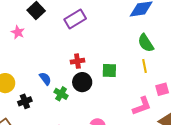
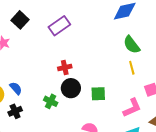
green square: (109, 71) -> (98, 94), moved
blue semicircle: (45, 79) -> (16, 88), moved

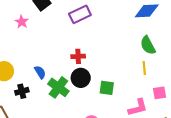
blue semicircle: (16, 88) -> (40, 72), moved
green cross: (51, 101) -> (58, 87), size x1.5

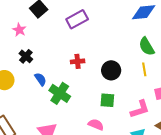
black circle: (81, 78) -> (111, 70), moved
green square: (107, 88) -> (107, 100), moved
black cross: (22, 91) -> (26, 56), moved, turned -32

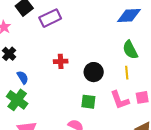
purple rectangle: (77, 19) -> (50, 18), moved
green cross: (60, 93) -> (17, 100), moved
pink L-shape: (140, 109) -> (120, 100), moved, turned 85

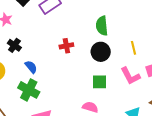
green semicircle: (130, 50) -> (102, 26), moved, turned 30

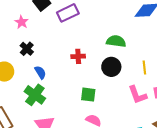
green semicircle: (102, 26) -> (116, 41), turned 96
green square: (100, 82) -> (88, 95), moved

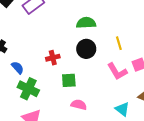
red cross: (78, 56) -> (53, 58), moved
green cross: (35, 95) -> (28, 89), moved

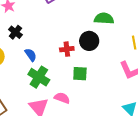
black circle: (86, 49) -> (89, 41), moved
pink semicircle: (79, 105) -> (62, 98), moved

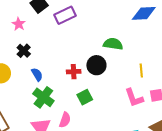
green square: (80, 74) -> (85, 97), turned -35
pink semicircle: (62, 98) -> (65, 120), turned 84

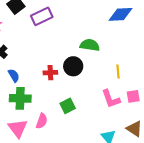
green cross: (43, 97) -> (20, 98), turned -35
green square: (85, 97) -> (68, 106), moved

